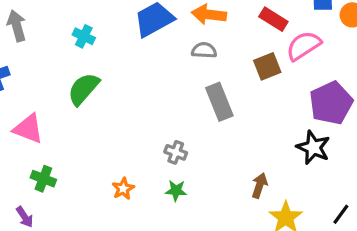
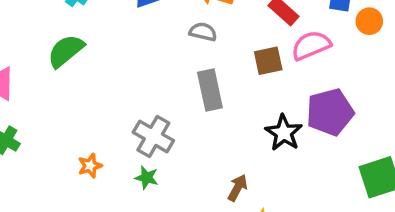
black star: (313, 147) -> (284, 133), moved
gray cross: (176, 152) -> (153, 136), size x1.6

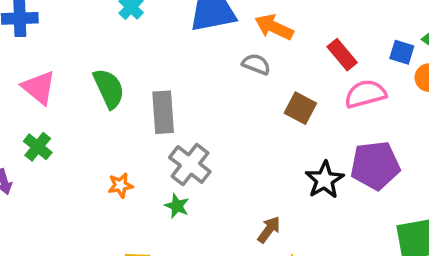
green semicircle: (66, 51) -> (109, 88), moved, turned 96
brown square: (268, 61) -> (300, 108), moved, turned 32
gray rectangle: (210, 90) -> (163, 112), moved

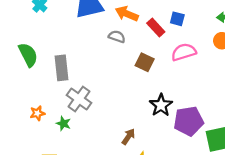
blue square: (402, 52) -> (177, 19), moved
red rectangle: (342, 55) -> (156, 28), moved
purple pentagon: (375, 165) -> (189, 121), moved
green star: (177, 206) -> (63, 124), moved

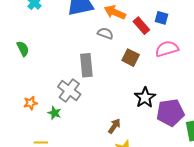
green semicircle: (28, 55) -> (23, 49), size x0.7
gray rectangle: (62, 68) -> (86, 65), moved

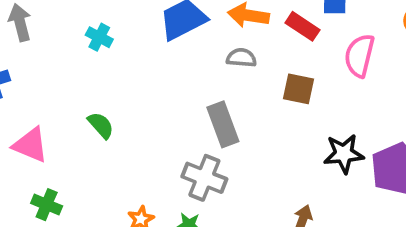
pink semicircle: (167, 49) -> (359, 56), turned -45
black star: (145, 97) -> (344, 154), turned -30

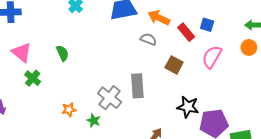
gray rectangle: (223, 124) -> (137, 86), moved
green cross: (47, 205) -> (33, 78), moved

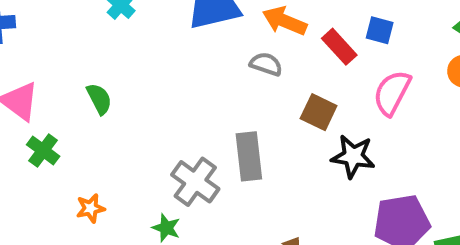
black star: (188, 107) -> (353, 156), moved
orange star: (69, 110) -> (91, 208), moved

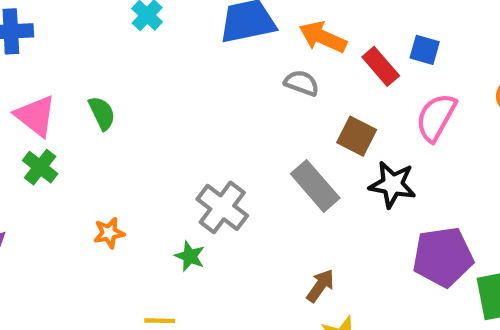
green semicircle: (99, 99) -> (102, 113), moved
green cross: (43, 150) -> (40, 167), moved
gray rectangle: (249, 156) -> (315, 186), moved, turned -36

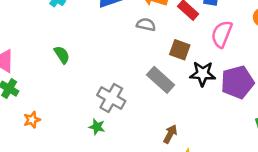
green semicircle: (102, 113) -> (62, 55), moved
orange star: (109, 233) -> (32, 120), moved
purple pentagon: (443, 257) -> (237, 82), moved

